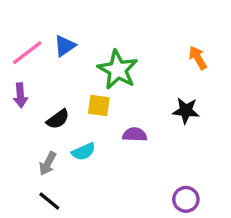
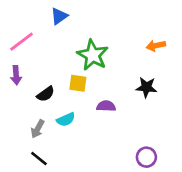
blue triangle: (65, 46) -> (59, 16), moved
orange arrow: (198, 58) -> (156, 46), turned -72

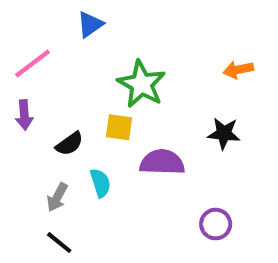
purple semicircle: (106, 106) -> (162, 162), size x1.5
cyan semicircle: (66, 120) -> (100, 183), turned -84
purple circle: (146, 157) -> (216, 224), moved

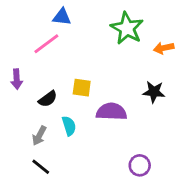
blue triangle: (90, 24) -> (62, 17), turned 42
pink line: (32, 64) -> (46, 44), moved
green star: (142, 84) -> (127, 28), moved
purple circle: (216, 224) -> (140, 165), moved

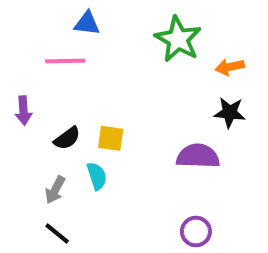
pink line: (46, 44) -> (65, 61), turned 36
yellow square: (82, 88) -> (111, 138), moved
black star: (154, 92) -> (230, 113), moved
purple semicircle: (111, 112) -> (198, 156), moved

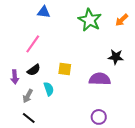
pink line: (65, 61) -> (33, 44), moved, turned -54
orange arrow: (230, 67) -> (122, 20), moved, turned -32
purple arrow: (23, 111) -> (15, 77), moved
yellow square: (111, 138) -> (65, 69), moved

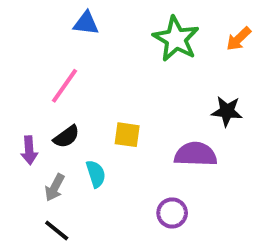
purple circle: (99, 117) -> (172, 213), moved

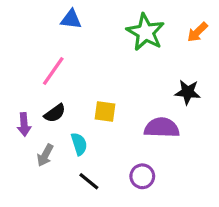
black line: (57, 231) -> (89, 181), moved

